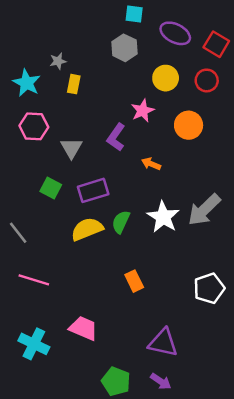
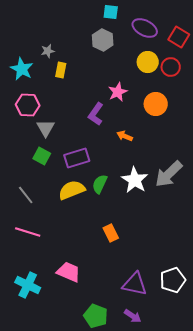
yellow circle: (166, 78) -> (148, 62), moved
gray triangle: (71, 148) -> (46, 128), moved
gray line: (18, 233) -> (26, 195), moved
white pentagon: (209, 288) -> (173, 280), moved

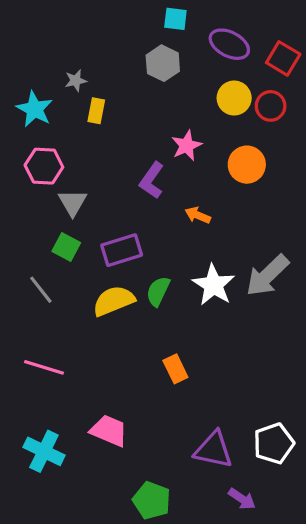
gray line: (26, 195) -> (41, 290), moved
purple arrow: (133, 316) -> (242, 499), moved

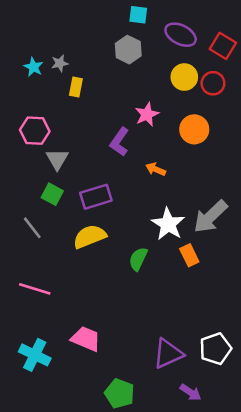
cyan star: (34, 109) -> (34, 67), moved, size x0.7
green semicircle: (158, 291) -> (138, 259), moved
orange rectangle: (175, 369) -> (189, 255), moved
purple triangle: (214, 450) -> (168, 354), turned -36

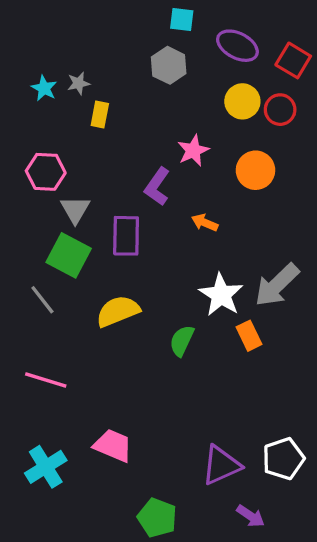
green square: (52, 194) -> (69, 255), size x1.5
purple rectangle: (96, 197) -> (126, 236), moved, turned -72
cyan cross: (35, 355) -> (46, 467), turned 32

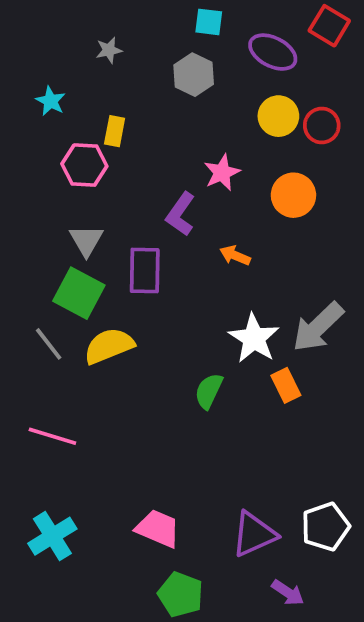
red square: (293, 60) -> (329, 26), moved
gray star: (79, 83) -> (109, 50), moved
pink hexagon: (46, 172) -> (84, 165), moved
yellow semicircle: (118, 311) -> (109, 346), moved
pink trapezoid: (113, 446) -> (158, 529), moved

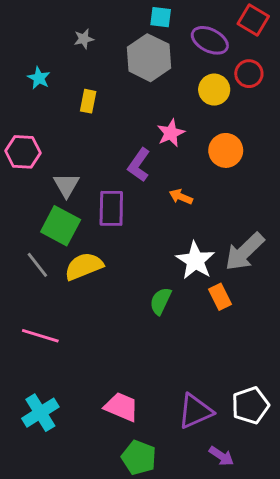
gray hexagon: (194, 75) -> (149, 58), size x1.4
red circle: (322, 125) -> (249, 74), moved
pink hexagon: (84, 165) -> (23, 152), moved

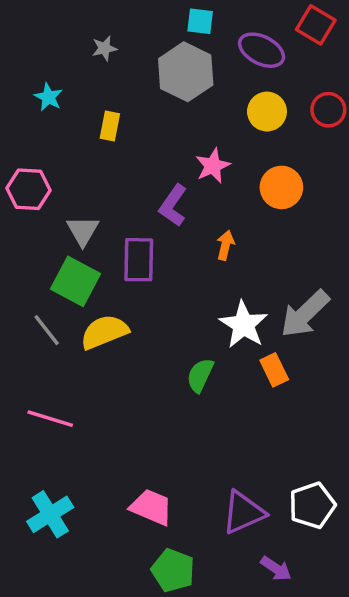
red circle: (249, 74) -> (328, 110), moved
orange arrow: (181, 197) -> (225, 245), turned 80

